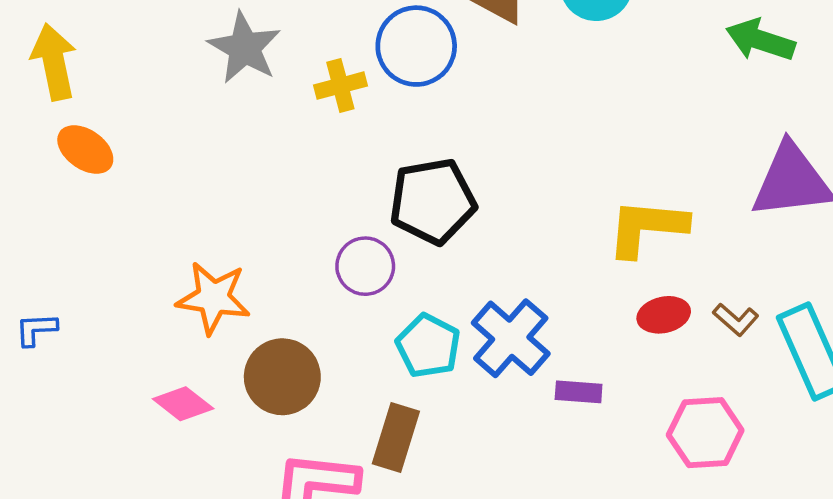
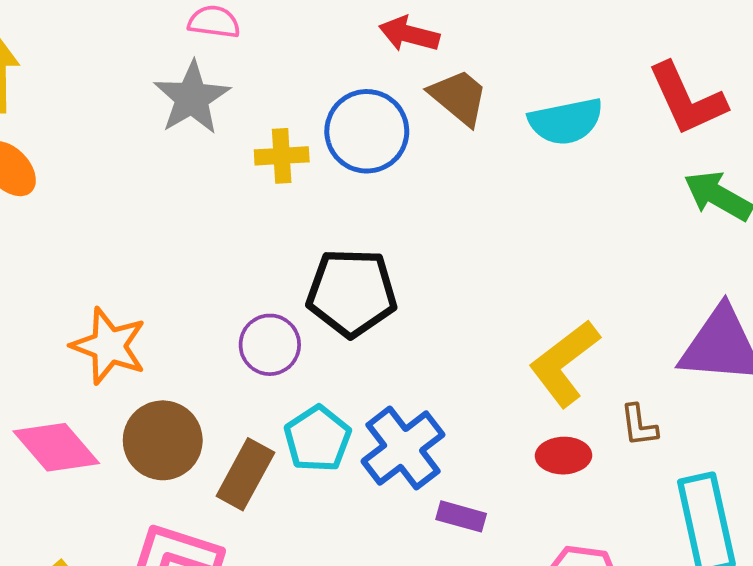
yellow L-shape: (647, 228) -> (564, 363), turned -54
brown L-shape: (736, 320) -> (639, 425), moved, turned 30
pink diamond: (183, 404) -> (56, 447), size x1.4
brown rectangle: (396, 437) -> (245, 474), moved

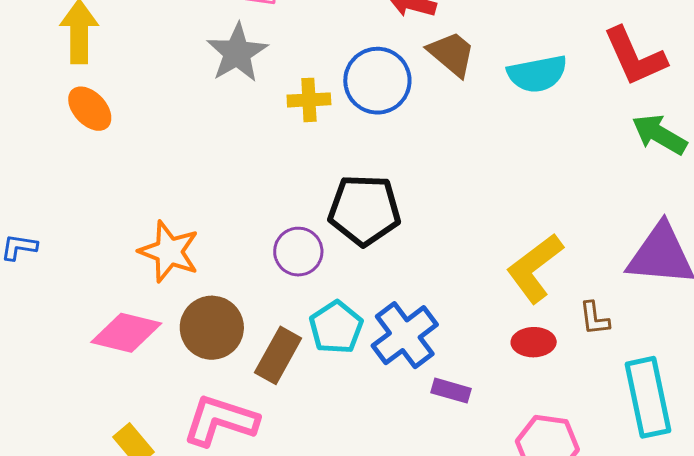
pink diamond: (56, 447) -> (126, 333), turned -36

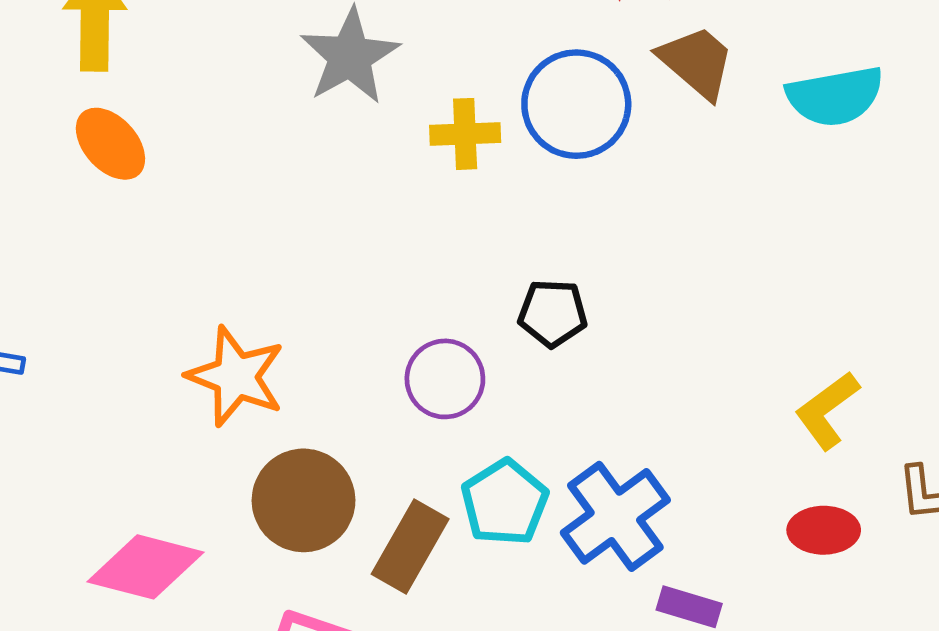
black pentagon: (364, 210) -> (553, 313), size x0.6
yellow L-shape: (535, 268) -> (827, 410), size x0.7
pink diamond: (126, 333) -> (145, 567), moved

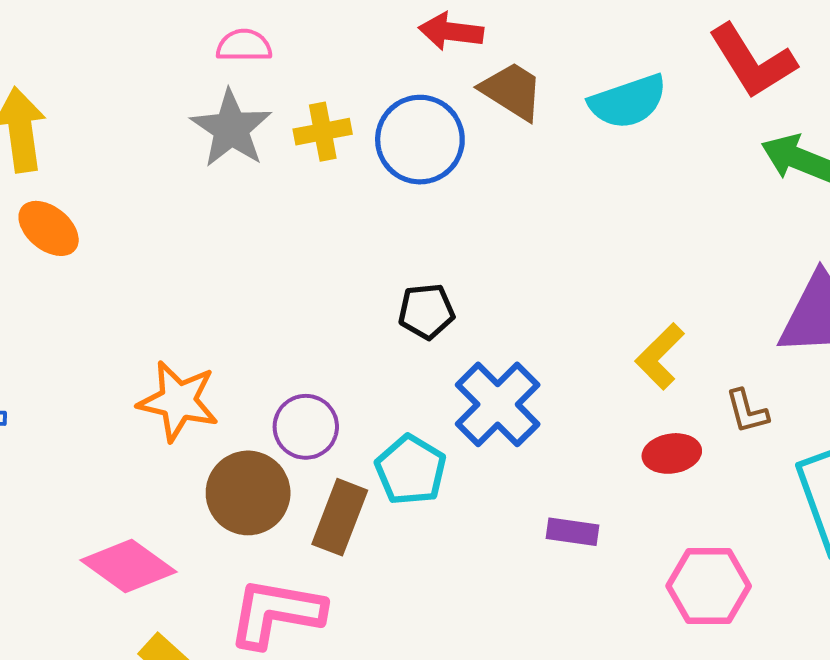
yellow cross: (465, 134) -> (323, 132), moved
purple circle: (445, 379) -> (306, 427), moved
blue cross: (615, 516) -> (498, 404), moved
pink diamond: (145, 567) -> (129, 566), turned 30

